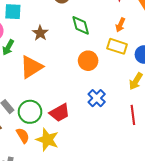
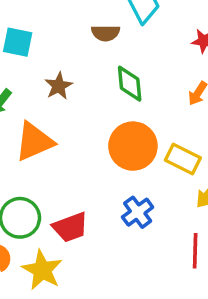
yellow rectangle: (117, 46) -> (183, 159), moved
orange circle: (88, 61) -> (133, 146), size x1.4

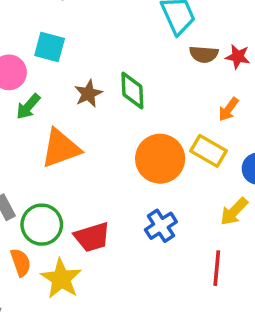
brown semicircle: (105, 33) -> (204, 54), moved
green diamond: (130, 84) -> (132, 90), moved
yellow rectangle: (183, 159) -> (208, 151), moved

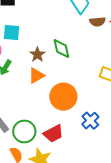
orange triangle: (61, 148) -> (36, 76), moved, size x0.7
orange circle: (160, 159) -> (63, 97), moved

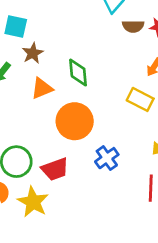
green diamond: (61, 49) -> (78, 73), moved
brown star: (37, 55) -> (33, 53), moved

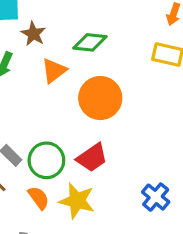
green diamond: (78, 73) -> (90, 42), turned -64
blue cross: (107, 158) -> (156, 197), moved

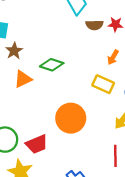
orange circle: (100, 98) -> (71, 118), moved

